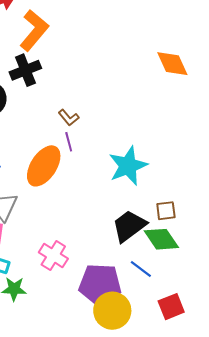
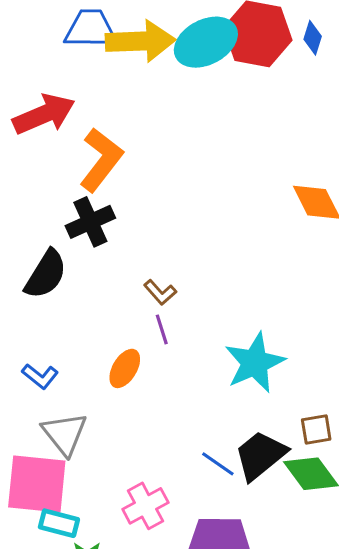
orange ellipse: (44, 166) -> (125, 368), size x0.6
pink cross: (53, 255) -> (145, 506), turned 32
blue line: (141, 269) -> (218, 464), moved

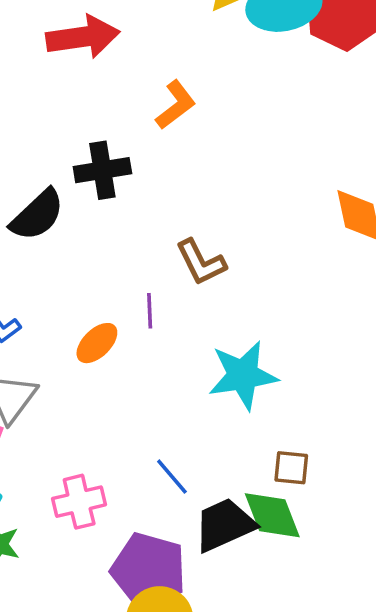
orange L-shape: (101, 160) -> (176, 105), moved, size x0.7
brown L-shape: (160, 292) -> (201, 262), moved, size x1.4
black trapezoid: (260, 455) -> (224, 525), moved

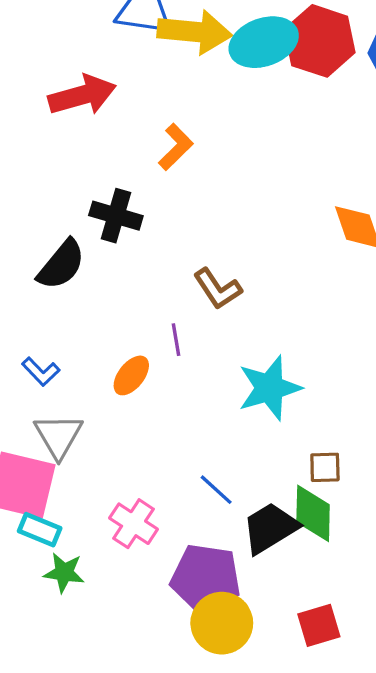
black cross: (102, 170) -> (116, 216), turned 33
pink cross: (79, 502) -> (134, 524), turned -36
green diamond: (272, 515) -> (313, 513), turned 30

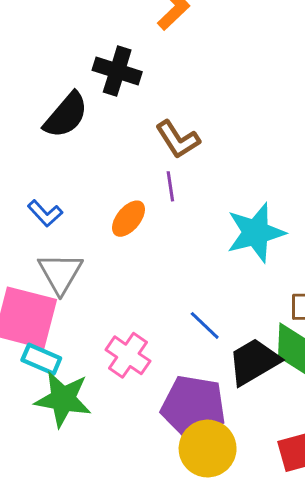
brown L-shape: (218, 289) -> (178, 139), moved
green star: (64, 573) -> (63, 399), size x1.5

